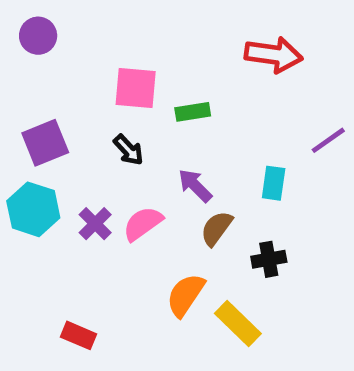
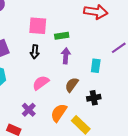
black arrow: (128, 150) -> (35, 52), turned 48
purple arrow: (195, 186) -> (66, 56), moved, turned 49
purple cross: (95, 224) -> (29, 110), moved

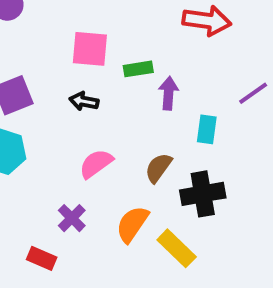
black arrow: (35, 52) -> (84, 101), turned 96
purple arrow: (66, 56) -> (168, 93), moved
black cross: (94, 98) -> (203, 194), size x1.5

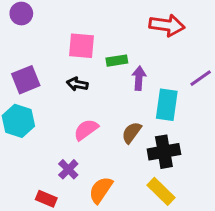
cyan rectangle: (207, 129) -> (167, 105), size x1.5
orange semicircle: (132, 224) -> (101, 190), moved
yellow rectangle: (177, 248) -> (161, 191), moved

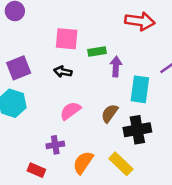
purple cross: (68, 169) -> (55, 145), turned 36
yellow rectangle: (161, 191) -> (121, 164), moved

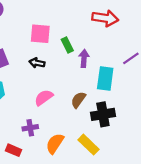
green rectangle: (97, 51) -> (67, 45), turned 72

